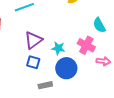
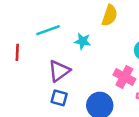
cyan star: (58, 48) -> (83, 41), moved

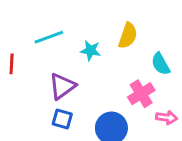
yellow semicircle: (110, 15) -> (128, 36), moved
pink cross: (124, 77) -> (141, 94), turned 30

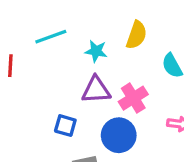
purple triangle: (62, 86) -> (96, 90), moved, turned 32
pink cross: (141, 94) -> (133, 98), moved

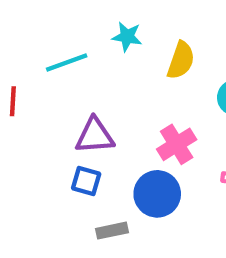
cyan star: (96, 51) -> (127, 37), moved
purple triangle: (96, 90) -> (95, 136), moved

